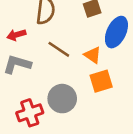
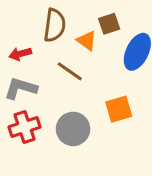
orange triangle: (93, 55) -> (87, 41), moved
red cross: (30, 113) -> (24, 127), moved

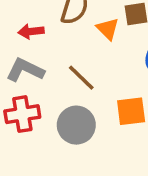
brown line: (70, 71) -> (81, 78), moved

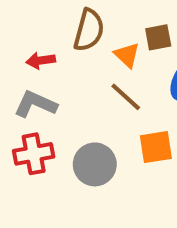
brown line: (81, 78) -> (126, 97), moved

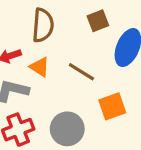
orange triangle: (127, 55) -> (40, 67), moved

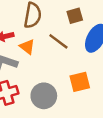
brown line: (81, 72) -> (58, 41), moved

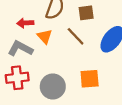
brown square: (75, 16) -> (86, 13), moved

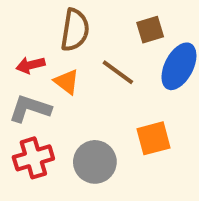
brown square: (86, 13) -> (150, 30), moved

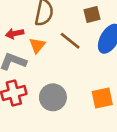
orange triangle: (67, 82) -> (37, 45), turned 30
orange square: (154, 138) -> (102, 98), moved

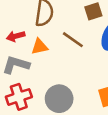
orange triangle: (37, 45) -> (40, 47), turned 42

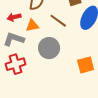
gray circle: (59, 99) -> (49, 48), moved

